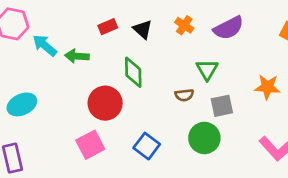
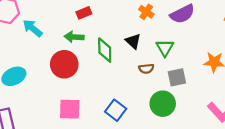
black triangle: (143, 29) -> (133, 41), moved
green arrow: (77, 56) -> (74, 37), moved
red circle: (105, 103) -> (64, 64), moved
pink square: (90, 145) -> (70, 109), turned 30

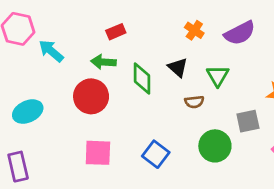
gray square: (177, 77) -> (248, 121), moved

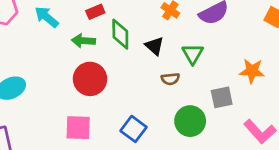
cyan arrow: (51, 51) -> (47, 17), moved
green diamond: (142, 78) -> (120, 34), moved
red circle: (91, 96) -> (90, 79), moved

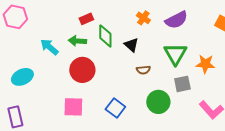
cyan arrow: (47, 17) -> (49, 47), moved
green triangle: (193, 54) -> (175, 54), moved, size x1.4

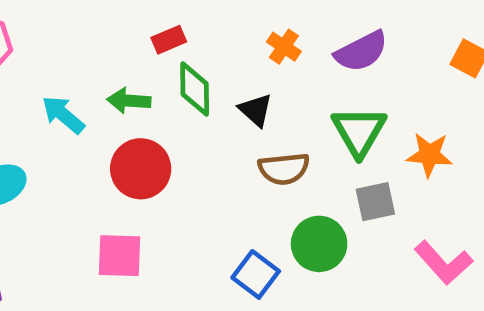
red rectangle: (86, 19) -> (169, 40), moved
brown semicircle: (143, 70) -> (284, 169), size x1.5
blue square: (115, 108) -> (256, 274), moved

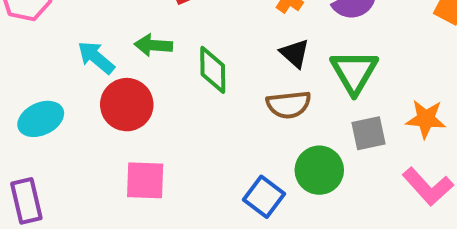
green diamond: (195, 89) -> (213, 70), moved
black triangle: (256, 110) -> (295, 53), moved
orange star: (429, 155) -> (426, 119), moved
red circle: (141, 169) -> (127, 105), moved

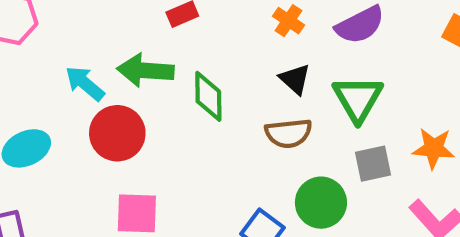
green arrow: (153, 45) -> (145, 70), size x1.4

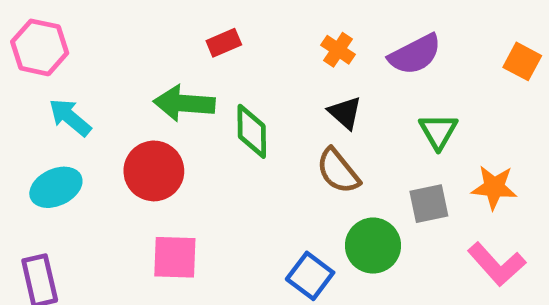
cyan arrow: (85, 83) -> (70, 117), moved
green triangle: (358, 99) -> (438, 131), moved, size x0.7
brown semicircle: (288, 133) -> (338, 171), turned 57

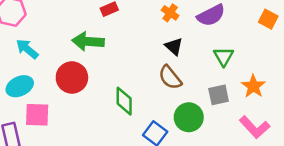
green diamond: (252, 131) -> (124, 101), moved
orange star: (494, 187) -> (253, 86), turned 30
pink square: (175, 257) -> (37, 115), moved

